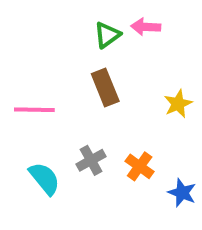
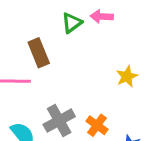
brown rectangle: (105, 87) -> (39, 53), moved
gray cross: (91, 160) -> (59, 121), size x1.4

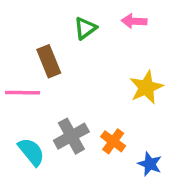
pink arrow: (102, 16) -> (134, 21), moved
yellow star: (127, 76) -> (146, 87), size x1.4

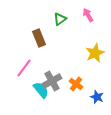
pink arrow: (134, 21) -> (88, 15), turned 56
pink line: (23, 93) -> (24, 68), moved, turned -54
cyan semicircle: (31, 152) -> (41, 90), moved

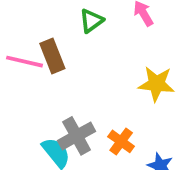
yellow star: (95, 53) -> (156, 84), turned 30
pink line: (24, 68) -> (25, 62), moved, turned 66

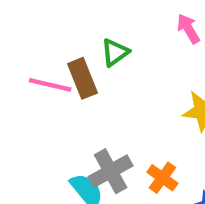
green triangle: (91, 21) -> (115, 52), moved

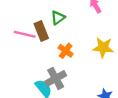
orange cross: (162, 178) -> (66, 51), moved

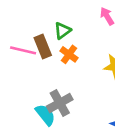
orange cross: (66, 51) -> (69, 54), moved

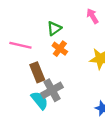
brown rectangle: (43, 46) -> (37, 72), moved

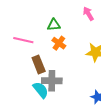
green triangle: (54, 28) -> (54, 25), turned 32
gray cross: (52, 90) -> (52, 81), turned 30

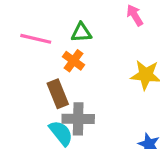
pink line: (23, 40) -> (36, 39), moved
orange cross: (59, 43) -> (73, 61), moved

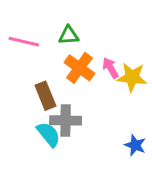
pink arrow: (135, 15) -> (110, 68), moved
orange cross: (73, 61) -> (79, 68), moved, size x1.4

